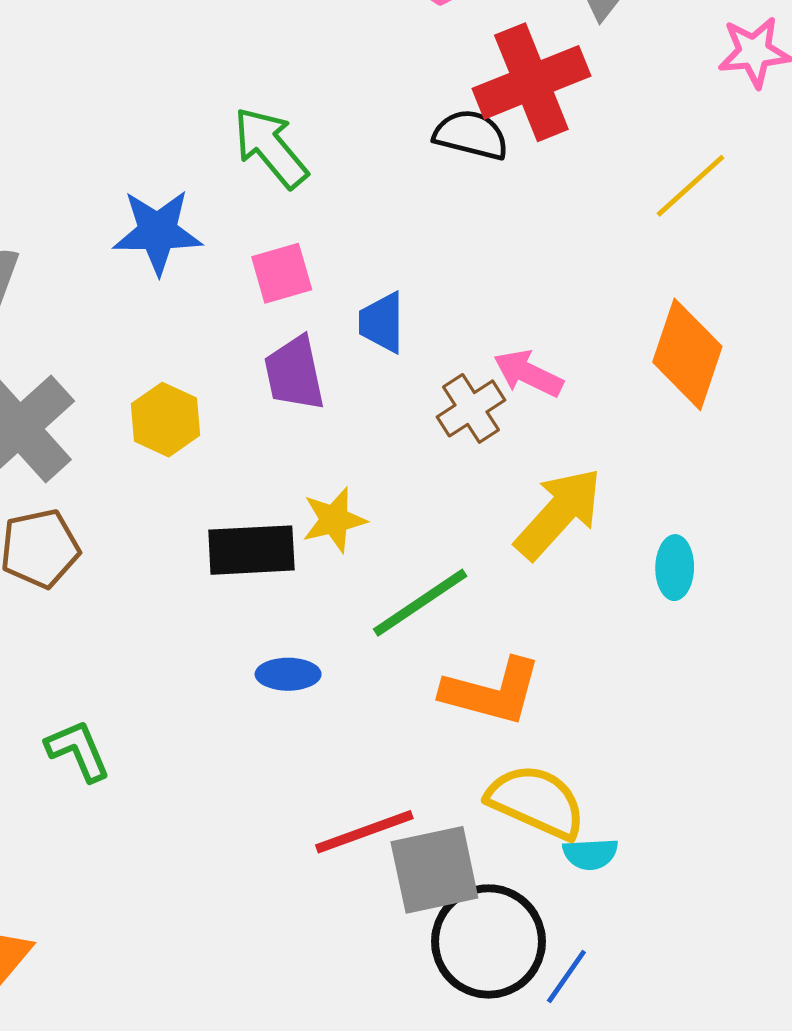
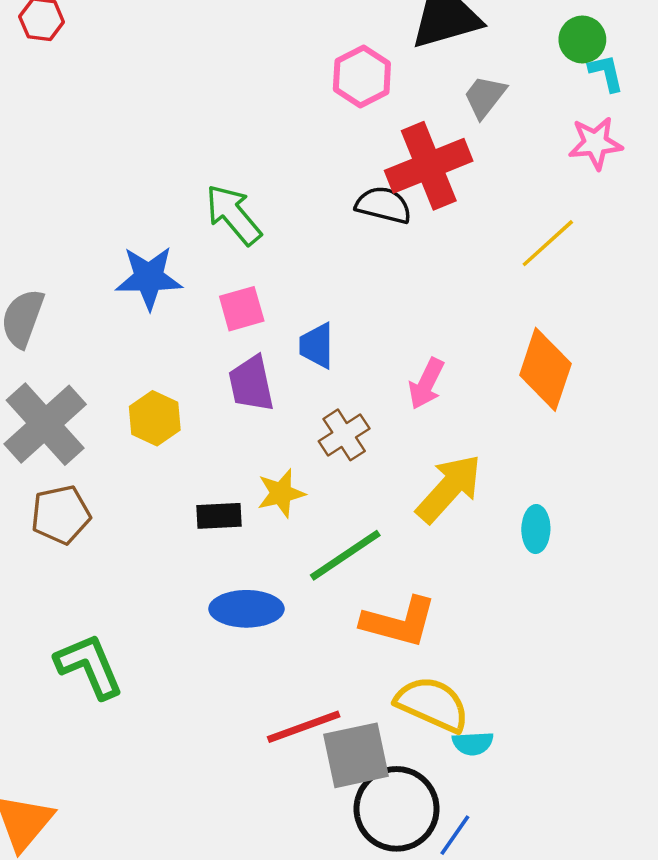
pink arrow: (528, 373) -> (426, 384), turned -90
brown cross: (471, 408) -> (344, 435), moved
black rectangle: (251, 550) -> (219, 516), size x0.7
blue ellipse: (288, 674) -> (246, 609), size x1.5
green L-shape: (78, 751) -> (89, 666), size x1.4

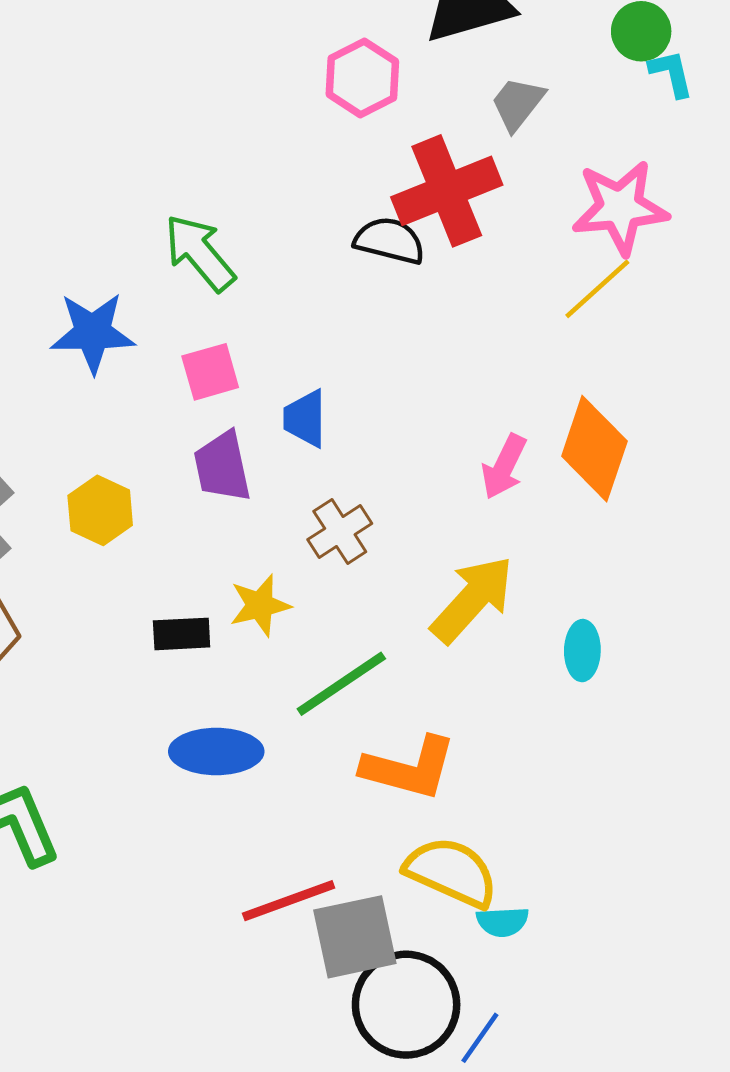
pink star: (595, 143) -> (620, 208), moved, size x1.4
pink arrow: (426, 384) -> (504, 467), moved

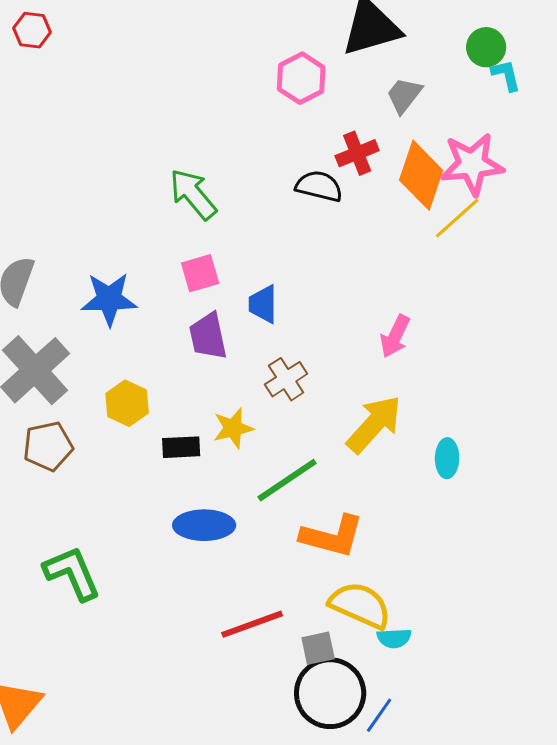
red cross: (447, 191) -> (357, 153), size x0.6
blue star: (93, 333) -> (109, 299), moved
orange diamond: (594, 449) -> (421, 175), moved
yellow hexagon: (100, 510) -> (127, 403), moved
gray square: (355, 937) -> (318, 648), moved, size x0.6

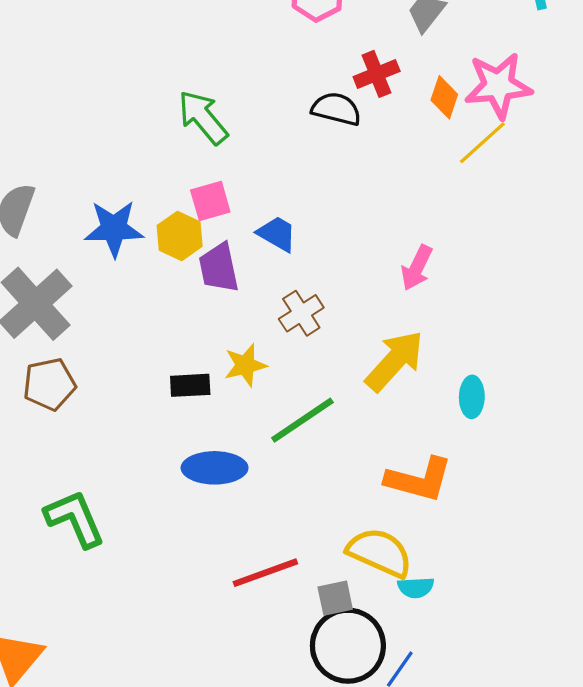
orange diamond: (421, 175) -> (444, 97), size x0.6
blue trapezoid: (263, 304) -> (277, 234), turned 120
yellow hexagon: (127, 403) -> (180, 236), moved
orange L-shape: (332, 536) -> (419, 479), moved

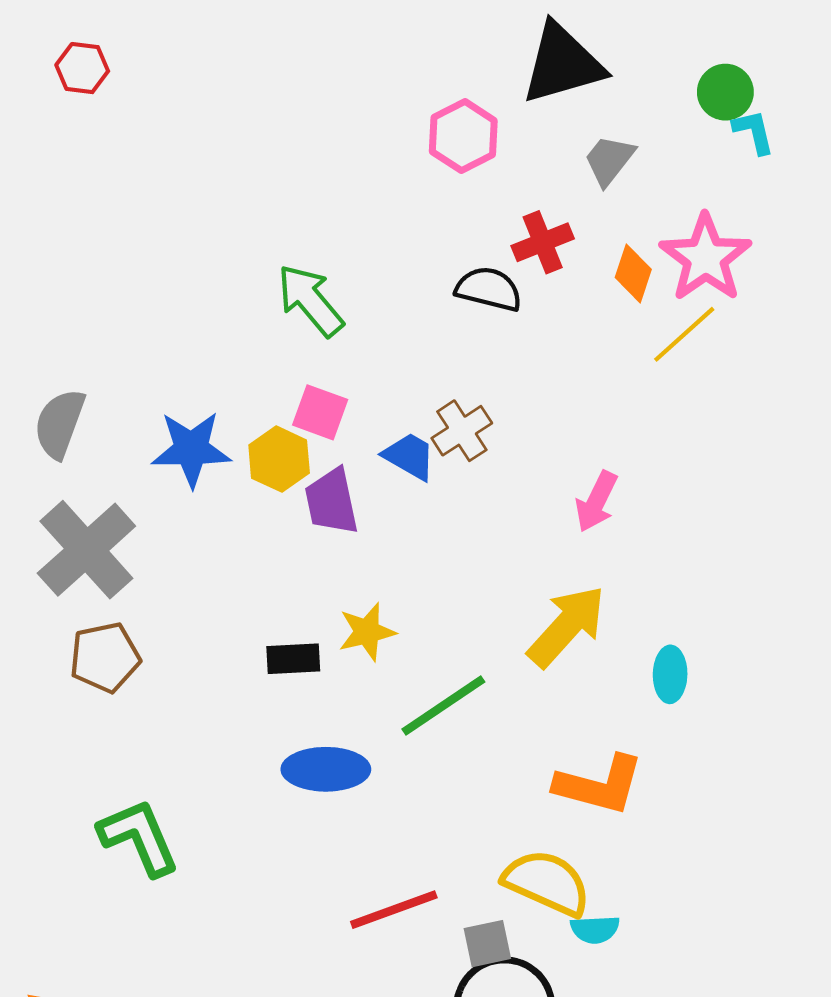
pink star: (498, 86) -> (706, 258), turned -30
pink square: (210, 201) -> (320, 412), turned 36
brown cross: (301, 313) -> (462, 431), moved

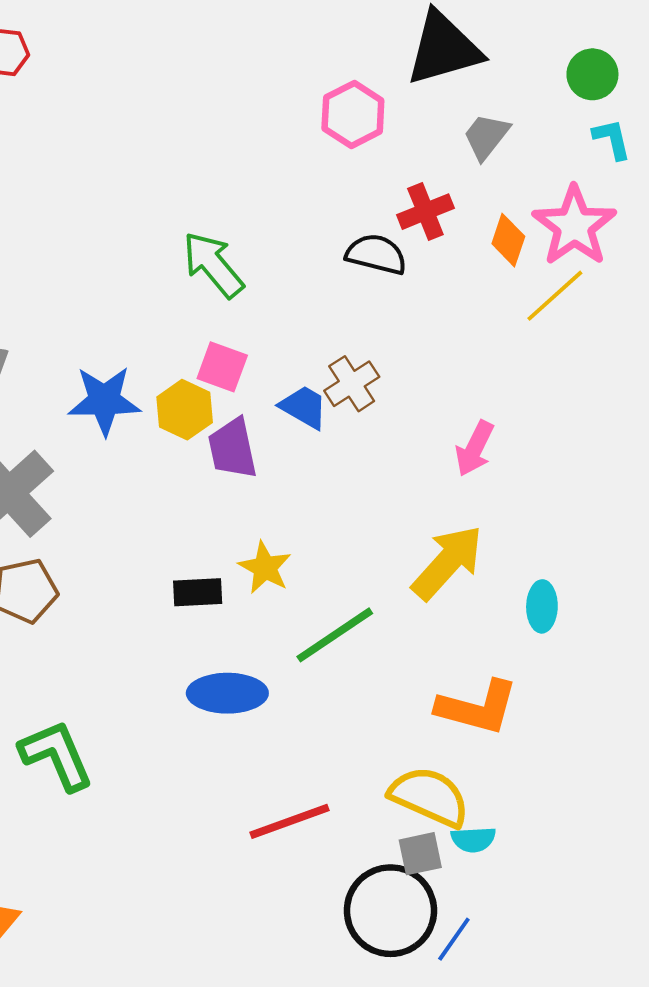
cyan L-shape: (754, 132) -> (612, 139), moved
yellow star: (367, 632) -> (265, 568), turned -30
gray square: (487, 944) -> (420, 854), moved

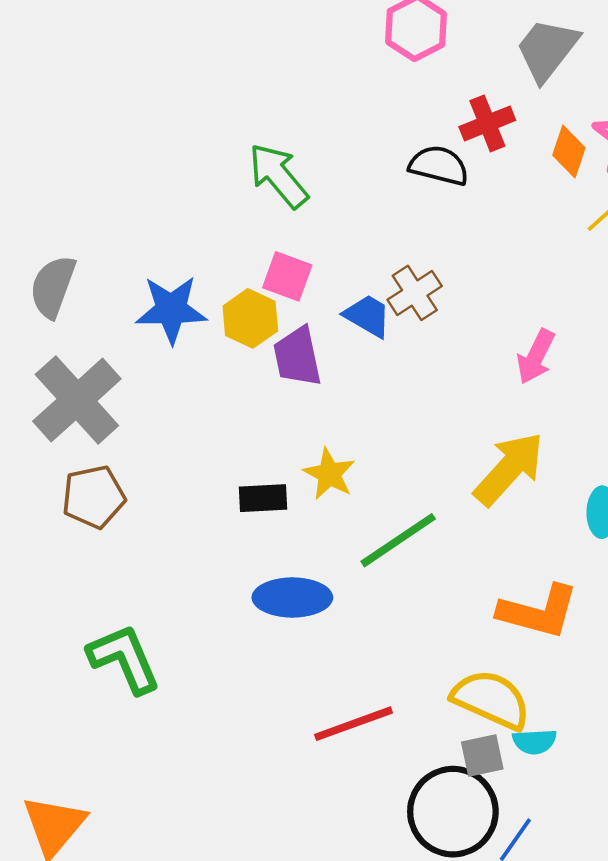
gray trapezoid: (486, 136) -> (547, 50), size x1.4

